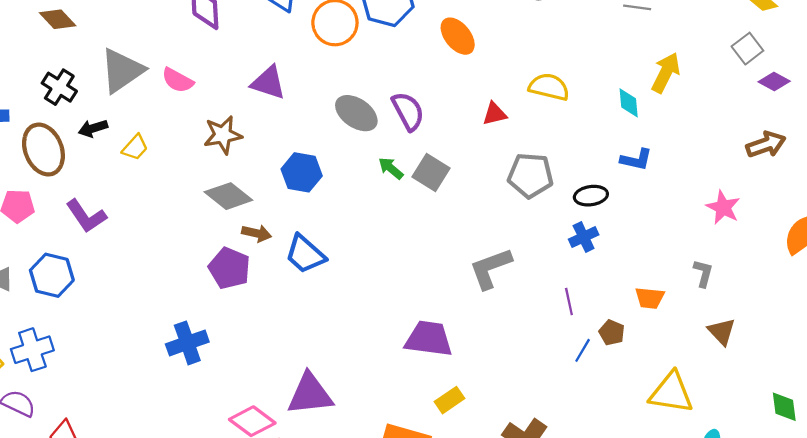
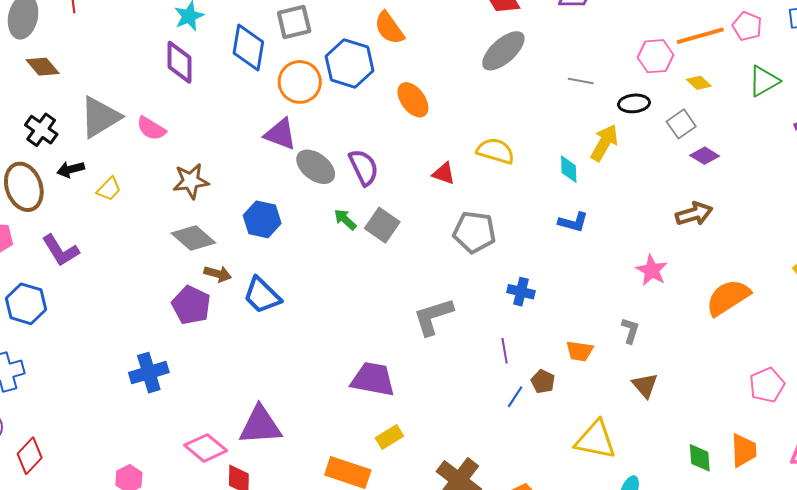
purple triangle: (268, 83) -> (280, 134), moved
red triangle: (494, 114) -> (444, 173), turned 30
black ellipse: (591, 196) -> (634, 103), moved
blue cross: (584, 237) -> (521, 292), turned 36

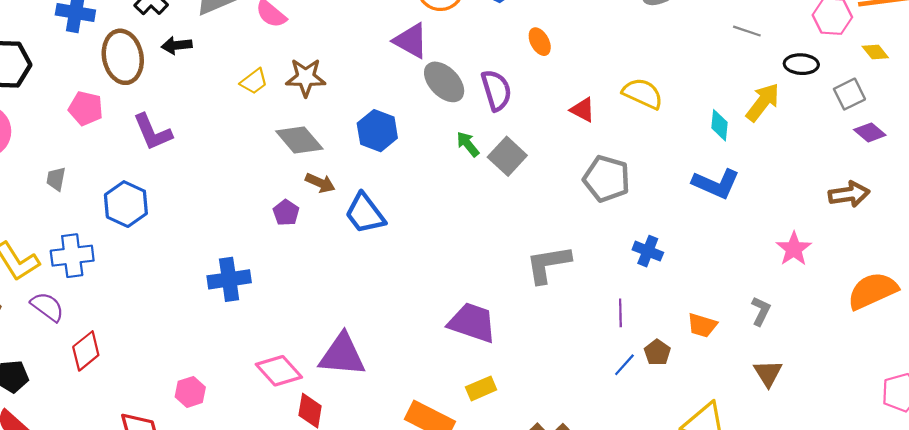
orange ellipse: (413, 100) -> (540, 42), moved, size x0.7
yellow trapezoid: (109, 189) -> (254, 81), moved
blue L-shape: (573, 222) -> (716, 184), size x1.4
blue hexagon: (26, 304) -> (126, 204), moved
purple pentagon: (191, 305) -> (286, 213), size x0.6

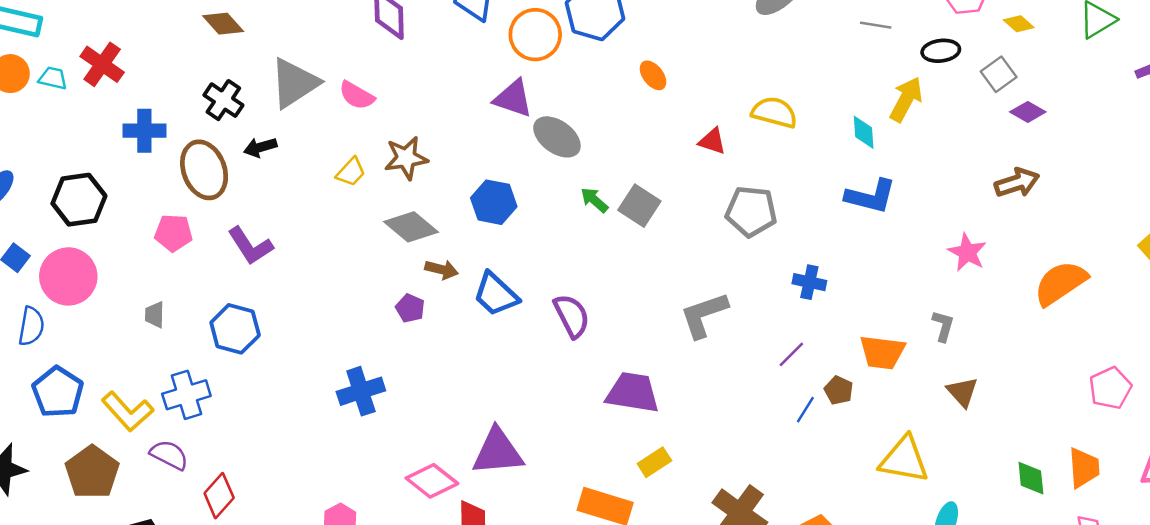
purple semicircle: (496, 90) -> (572, 316), moved
purple line: (620, 313) -> (791, 354), turned 56
orange trapezoid: (702, 325) -> (882, 352), size x1.4

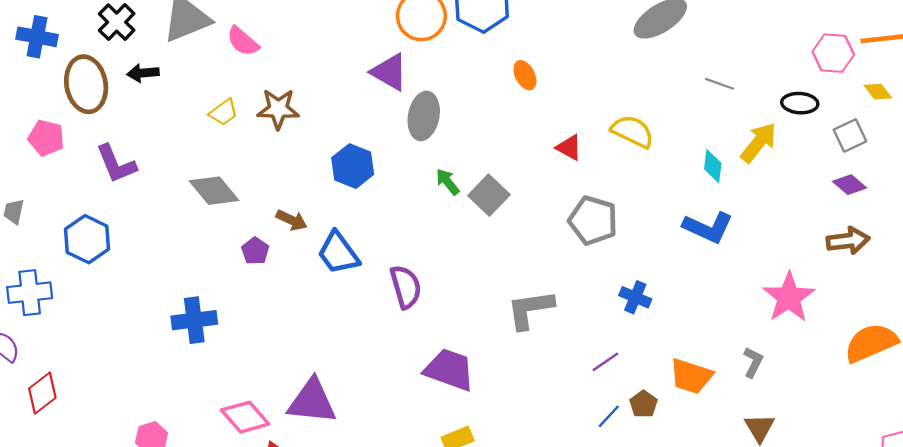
gray line: (876, 25) -> (719, 84), moved
purple diamond: (1028, 112) -> (850, 185), moved
gray ellipse: (557, 137) -> (424, 116), turned 54
gray diamond: (411, 227) -> (214, 191), moved
pink star: (967, 252) -> (789, 297), size x1.4

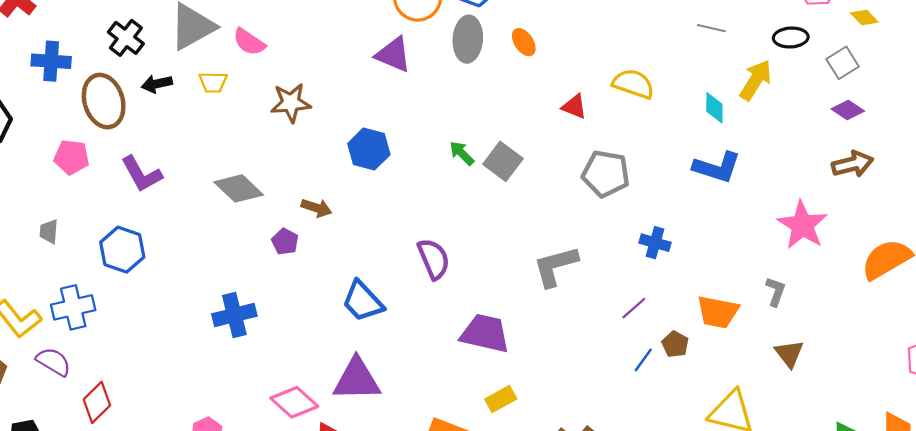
yellow trapezoid: (224, 112) -> (213, 82), moved, turned 44
gray ellipse: (424, 116) -> (468, 39), moved
blue trapezoid: (338, 253) -> (363, 301), moved

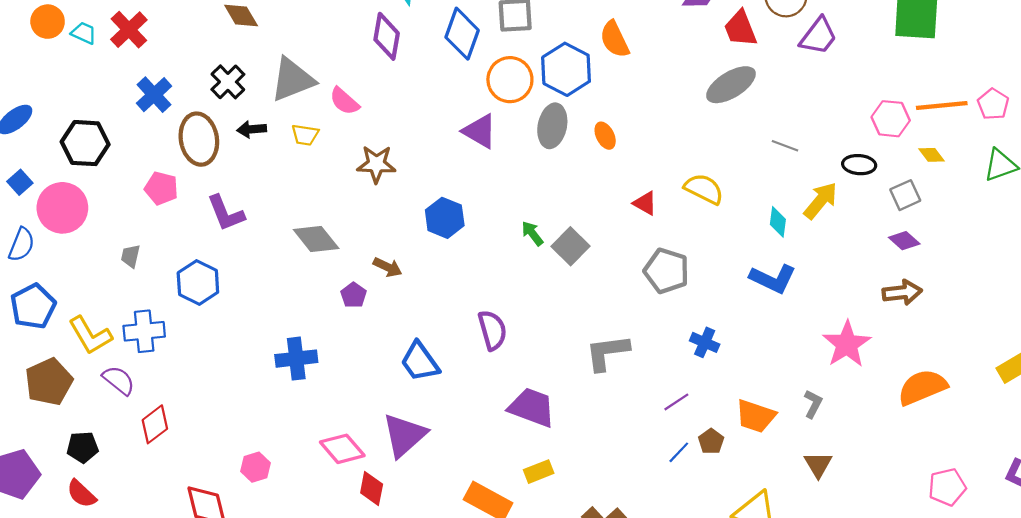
blue cross: (51, 61) -> (154, 95), turned 36
purple triangle: (357, 380) -> (404, 435), turned -48

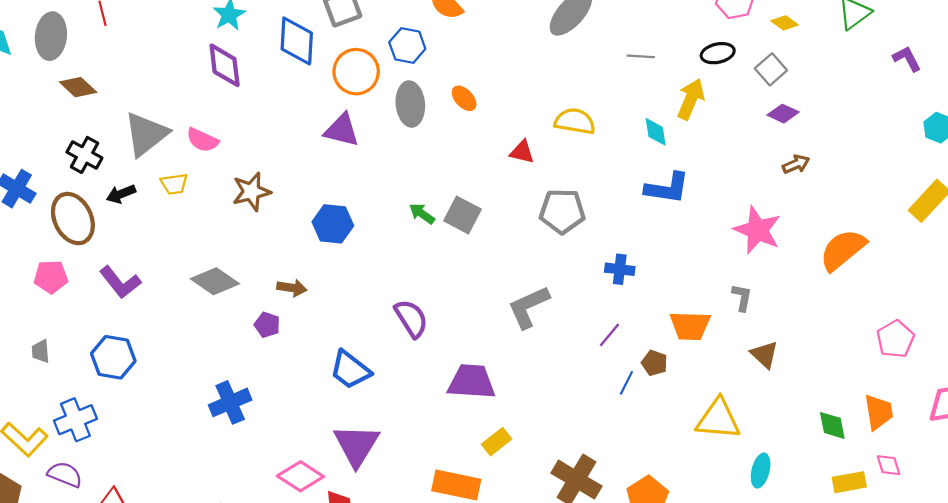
blue hexagon: (566, 69) -> (407, 46), size x0.7
brown arrow: (902, 292) -> (796, 164), size x0.7

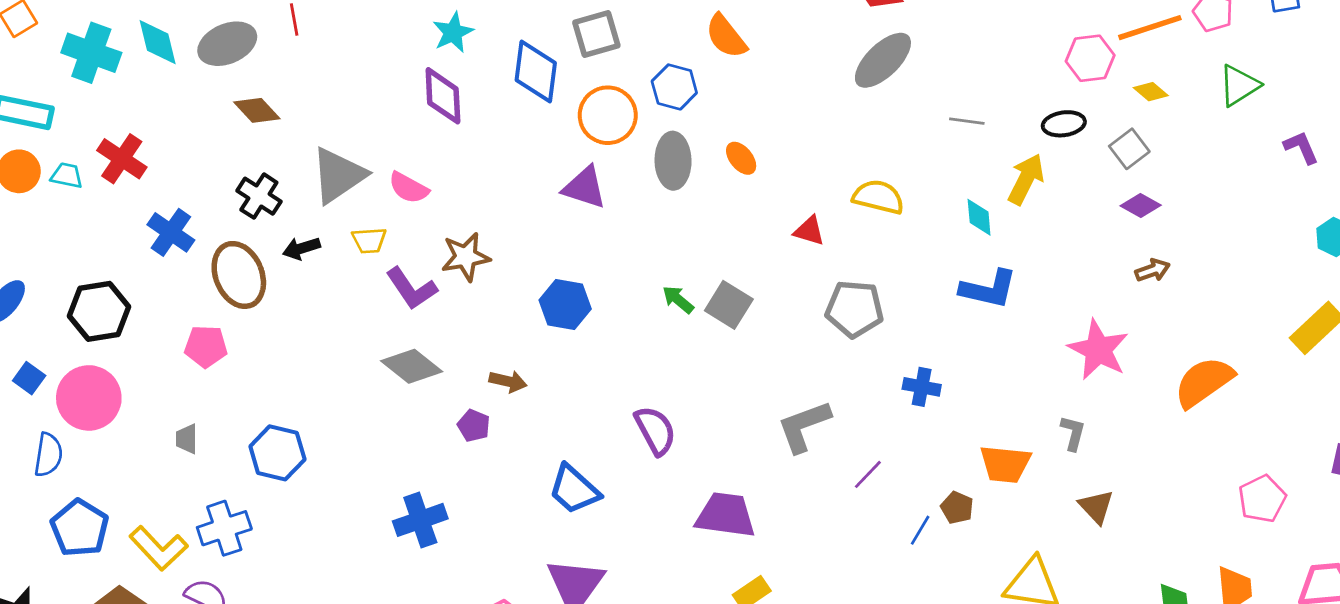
gray ellipse: (51, 36) -> (227, 44), turned 57
purple L-shape: (120, 282) -> (411, 289), moved
purple line: (609, 335) -> (868, 474), moved

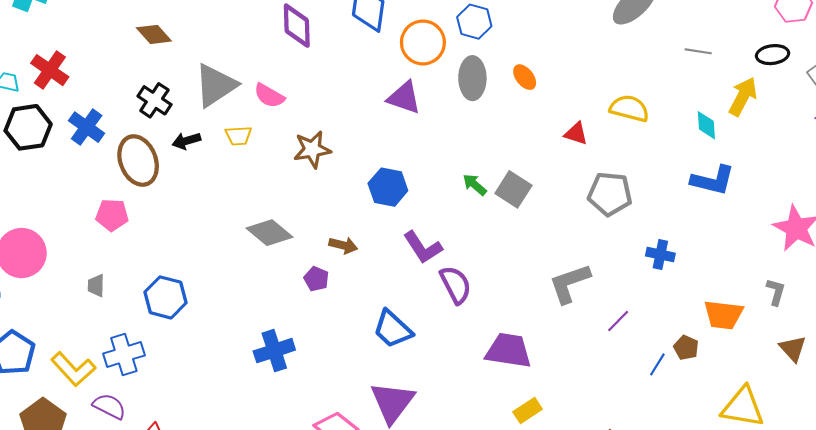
purple L-shape: (411, 289) -> (423, 247), moved
black hexagon: (99, 311) -> (28, 127), moved

